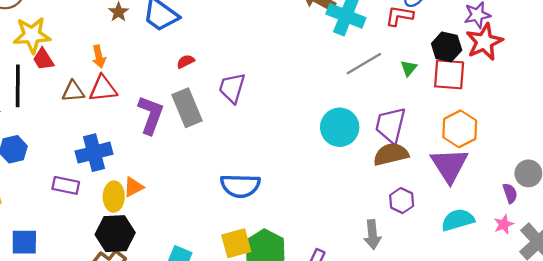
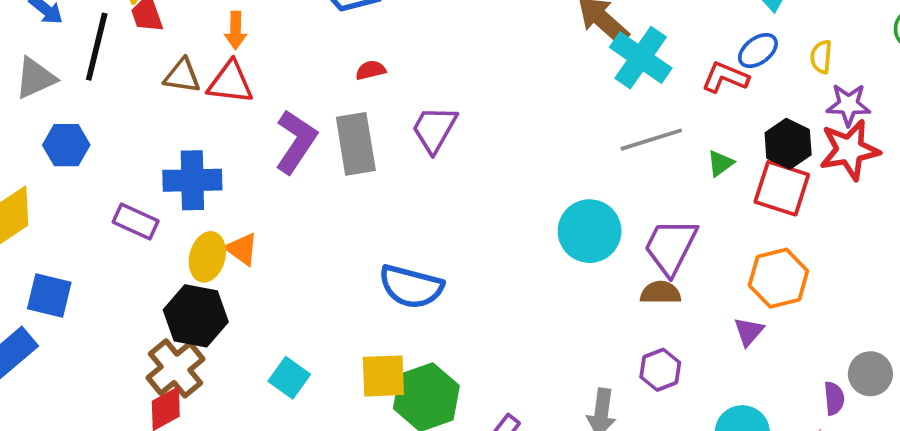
brown semicircle: (391, 154) -> (660, 293), size x0.7
purple triangle: (449, 165) -> (749, 332), size x0.5
orange triangle: (133, 187) -> (242, 249), turned 50

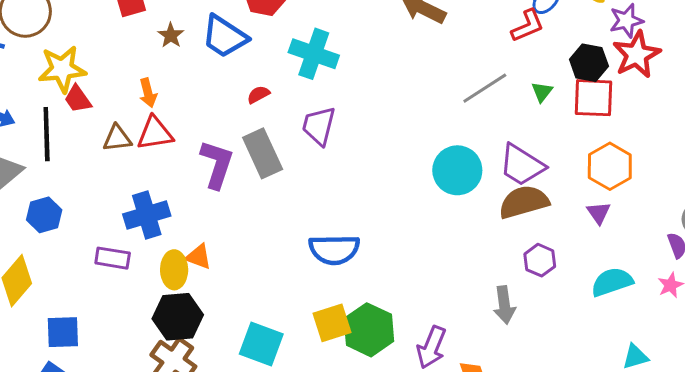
cyan cross: (641, 58) -> (314, 54), moved
red L-shape: (725, 77) -> (528, 26), turned 150
purple trapezoid: (671, 247) -> (522, 165), turned -69
brown semicircle: (660, 293) -> (524, 202), size x1.6
cyan square: (289, 378) -> (261, 344), size x1.4

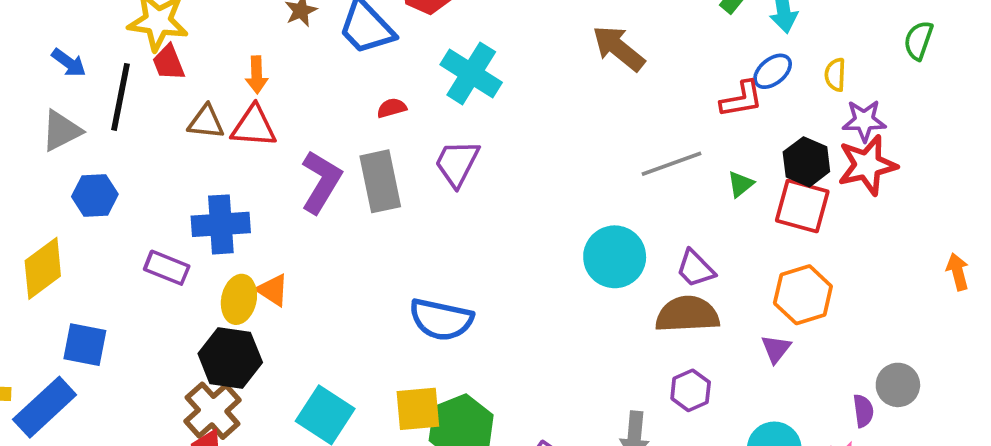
purple trapezoid: (522, 165) -> (695, 269), size x0.7

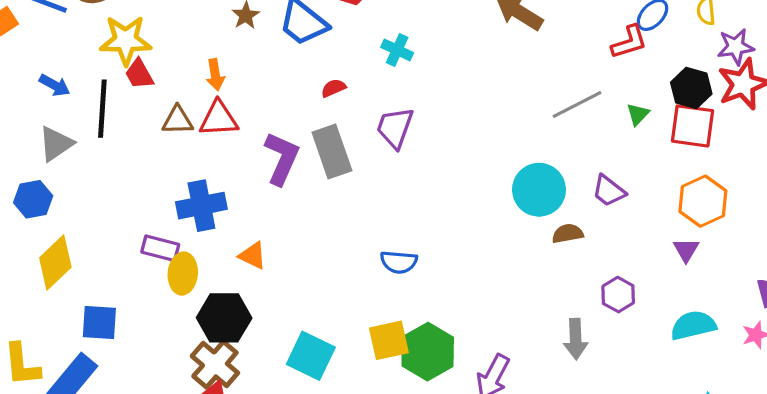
cyan cross: (471, 73) -> (397, 50), size x0.6
blue hexagon: (95, 195) -> (33, 199), moved
yellow ellipse: (239, 299) -> (183, 273), moved
brown semicircle: (687, 314) -> (568, 233), moved, size x0.6
blue semicircle: (441, 320) -> (399, 262), size x0.7

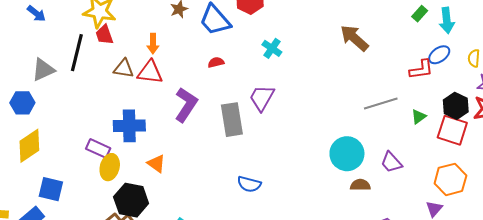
blue arrow: (55, 85) -> (36, 14), moved
red semicircle: (333, 88) -> (216, 62), moved
gray rectangle: (332, 151) -> (232, 120), moved

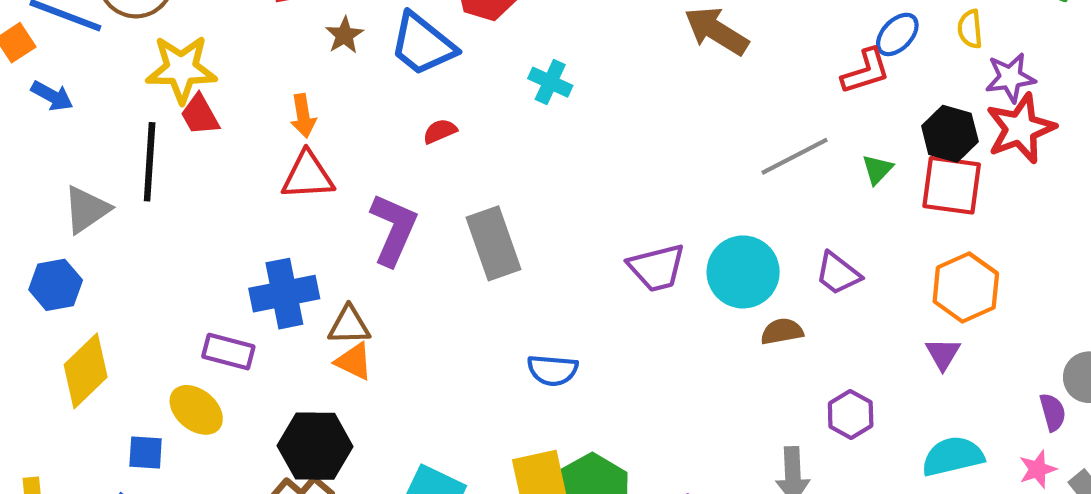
brown triangle: (124, 69) -> (349, 325), moved
purple trapezoid: (262, 98) -> (657, 268), moved, turned -124
yellow ellipse: (110, 167) -> (196, 410), moved, turned -55
blue square: (51, 189) -> (146, 452), size x0.7

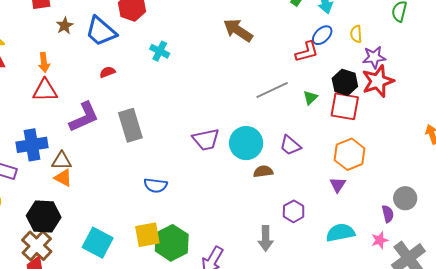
purple L-shape: (393, 229) -> (84, 117), turned 40

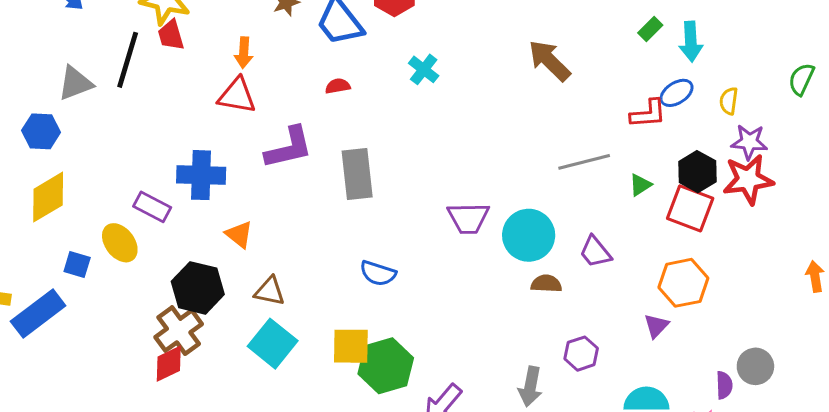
brown triangle: (62, 161) -> (270, 291), moved

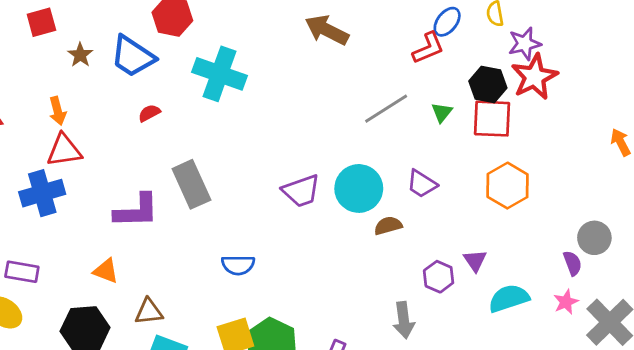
cyan cross: (424, 69) -> (220, 74), size x1.8
purple L-shape: (289, 148) -> (136, 211), moved, turned 30
blue cross: (201, 175) -> (42, 193), moved
purple triangle: (656, 326) -> (475, 261), moved

